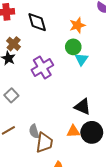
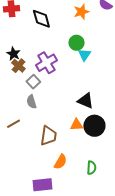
orange star: (77, 25) -> (81, 12), moved
brown cross: (14, 44) -> (18, 66), moved
gray square: (11, 95) -> (33, 82), moved
gray semicircle: (34, 131) -> (31, 102), moved

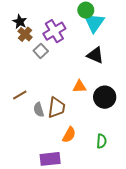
cyan triangle: (84, 55) -> (94, 23), size x1.5
black triangle: (85, 101) -> (95, 55), moved
gray semicircle: (31, 102) -> (39, 110), moved
orange triangle: (76, 125) -> (80, 87), moved

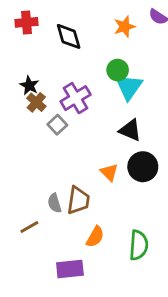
orange triangle: (80, 87) -> (109, 172), turned 48
brown line: (20, 95) -> (29, 227), moved
black circle: (105, 97) -> (143, 167), moved
green semicircle: (102, 141) -> (139, 245), size x1.5

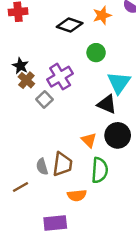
black diamond: (69, 36) -> (70, 25), moved, turned -55
cyan triangle: (129, 87) -> (119, 83), moved
orange semicircle: (95, 237) -> (77, 195), turned 54
green semicircle: (139, 245) -> (100, 170), moved

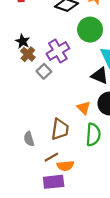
green circle: (96, 53) -> (90, 30), size x1.5
gray semicircle: (42, 167) -> (29, 139), moved
brown line: (20, 187) -> (51, 157), moved
orange semicircle: (77, 195) -> (65, 166), moved

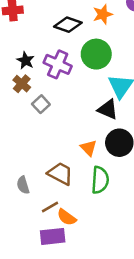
black star: (23, 41) -> (26, 61), moved
purple cross: (58, 51) -> (58, 64), moved, turned -35
brown trapezoid: (60, 129) -> (60, 174), turned -70
orange semicircle: (65, 166) -> (67, 217), turned 42

